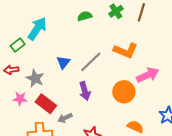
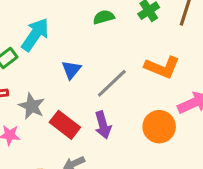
blue triangle: (63, 62) -> (71, 70), moved
red rectangle: (46, 104) -> (65, 125), moved

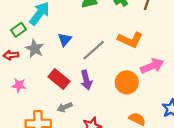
gray star: (32, 106) -> (35, 49), moved

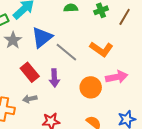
blue triangle: (65, 40) -> (42, 37), size x1.6
gray line: (94, 50) -> (66, 52), turned 70

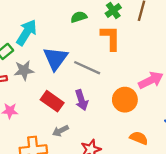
gray star: (13, 40) -> (24, 70), turned -30
orange L-shape: (101, 49) -> (111, 38), moved, turned -110

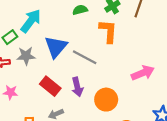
orange circle: (125, 100) -> (106, 100), moved

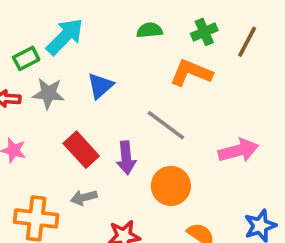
orange L-shape: (108, 31) -> (191, 73), turned -80
blue triangle: (56, 47) -> (100, 86), size x0.7
gray line: (85, 57) -> (166, 125), moved

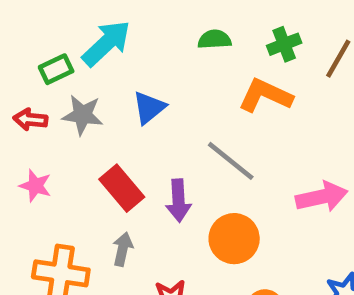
gray arrow: (84, 198) -> (123, 249), turned 115

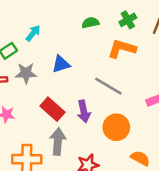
cyan arrow: (106, 43) -> (33, 33), size x0.6
blue triangle: (149, 108) -> (61, 64), turned 30
gray arrow: (123, 249) -> (58, 141), size x1.5

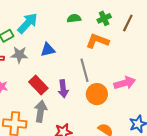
cyan arrow: (33, 33) -> (28, 23), size x1.6
gray line: (108, 86) -> (84, 70), turned 40
orange circle: (116, 127) -> (97, 94), moved

